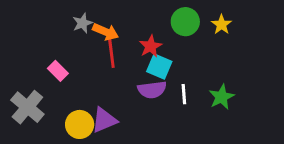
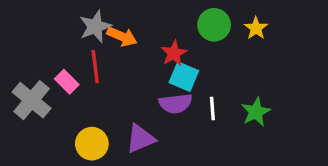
gray star: (82, 23) -> (95, 26), size x1.4
red line: (111, 54) -> (95, 67), moved
gray cross: (27, 107) -> (32, 100), moved
purple triangle: (104, 120) -> (140, 139), moved

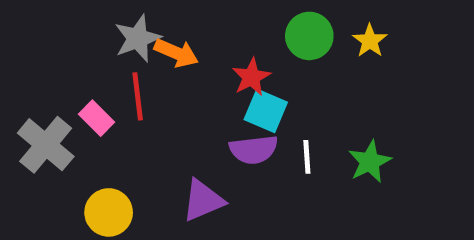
yellow circle: (92, 144) -> (109, 212), moved

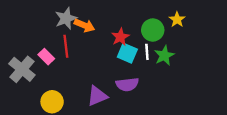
green circle: (309, 36) -> (153, 30), moved
purple semicircle: (254, 150) -> (127, 84), moved
white line: (307, 157) -> (147, 52), moved
green star: (370, 162) -> (164, 55), moved

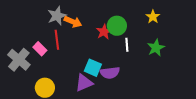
green circle: (153, 30) -> (117, 26), moved
cyan square: (127, 53) -> (93, 68), moved
green star: (164, 55) -> (156, 48), moved

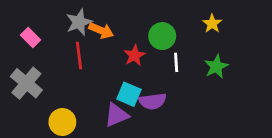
red star: (104, 32) -> (134, 55), moved
pink rectangle: (40, 49) -> (31, 37), moved

